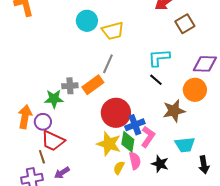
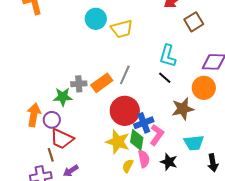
cyan L-shape: (159, 58) -> (168, 56), turned -70
gray line: (108, 64) -> (125, 75), moved

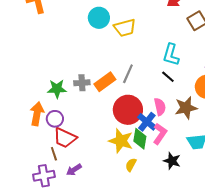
green star: (63, 97) -> (57, 89), moved
blue cross: (144, 123) -> (147, 122), turned -30
pink semicircle: (144, 159) -> (160, 107), moved

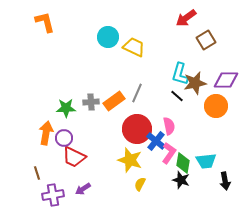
yellow trapezoid: (125, 28) -> (134, 47), turned -140
brown star: (186, 108) -> (195, 83), moved
green diamond: (140, 139) -> (183, 163), moved
brown line: (54, 154) -> (37, 173), moved

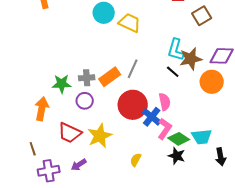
purple circle: (64, 138) -> (85, 101), moved
yellow star: (130, 160) -> (100, 136), moved, turned 30
green diamond: (183, 163) -> (179, 139), turned -65

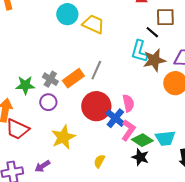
brown square: (202, 16) -> (165, 17), turned 30
black line: (173, 72) -> (152, 32), moved
gray cross: (87, 78) -> (50, 79), turned 35
red trapezoid: (70, 133) -> (17, 129), moved

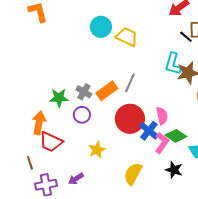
black line: (152, 32) -> (186, 37), moved
yellow star: (63, 137) -> (97, 150), size x0.7
green diamond: (142, 140) -> (176, 136), moved
yellow semicircle: (99, 161) -> (133, 174), size x1.6

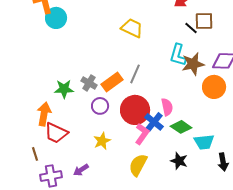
cyan circle: (101, 27) -> (56, 18), moved
purple circle: (82, 115) -> (100, 106), moved
pink L-shape: (162, 143) -> (142, 134), moved

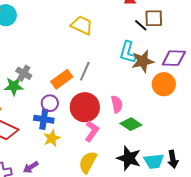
gray cross: (89, 83) -> (24, 73), moved
blue cross: (154, 122) -> (44, 119), moved, turned -30
cyan trapezoid: (204, 142) -> (154, 161), moved
black star: (179, 161) -> (129, 158), size x1.4

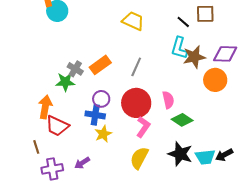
black line: (141, 25) -> (183, 22), moved
orange rectangle: (62, 79) -> (100, 65), moved
black arrow: (173, 159) -> (224, 155), turned 72

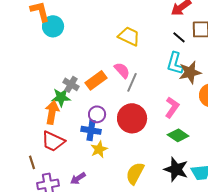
pink semicircle: (168, 100) -> (122, 70), moved, turned -30
orange arrow: (45, 107) -> (52, 112), moved
pink L-shape: (143, 127) -> (172, 107), moved

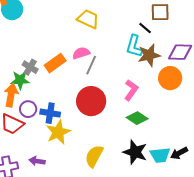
black line: (179, 37) -> (145, 28), moved
pink semicircle: (122, 70) -> (81, 53), turned -66
purple circle: (97, 114) -> (28, 109), moved
yellow star: (99, 149) -> (58, 132), size x1.4
purple arrow: (78, 178) -> (37, 161), turned 42

